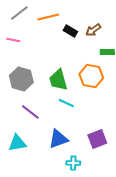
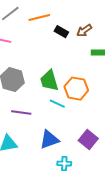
orange hexagon: (91, 76) -> (76, 89), moved
purple line: (30, 112) -> (21, 113), turned -30
purple square: (97, 139) -> (88, 140), turned -30

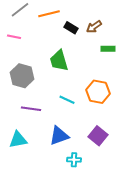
green trapezoid: (49, 81) -> (59, 61), moved
orange hexagon: (76, 89) -> (98, 92), moved

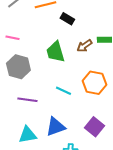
brown arrow: (94, 27) -> (84, 46), moved
pink line: (14, 37) -> (12, 38), moved
cyan triangle: (18, 140) -> (27, 135), moved

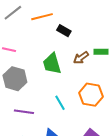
cyan line: (63, 91) -> (60, 103), turned 35

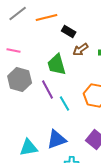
brown arrow: (81, 58) -> (81, 50), moved
purple line: (24, 112) -> (48, 90), moved, turned 54

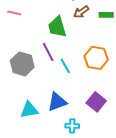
gray hexagon: (20, 80) -> (22, 64), moved

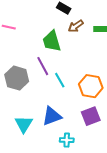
orange hexagon: (96, 58) -> (91, 86), moved
purple square: (96, 102) -> (91, 116), turned 30
cyan triangle: (29, 110) -> (24, 124), turned -48

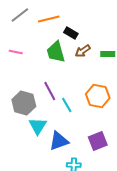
green trapezoid: (52, 41) -> (56, 52), moved
orange hexagon: (91, 86) -> (98, 96), moved
cyan triangle: (24, 124) -> (38, 126), moved

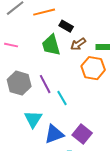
orange hexagon: (98, 96) -> (93, 68), moved
gray hexagon: (24, 103) -> (19, 83), moved
purple square: (98, 141) -> (82, 134), moved, turned -30

